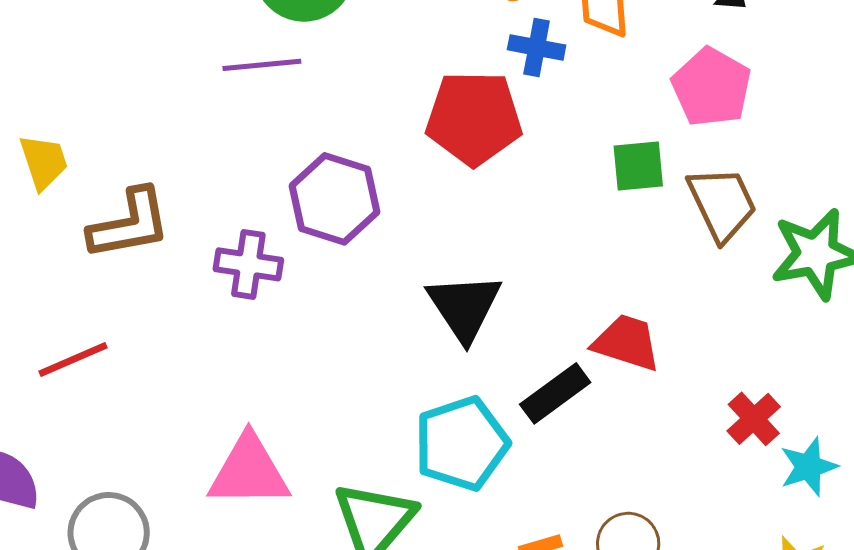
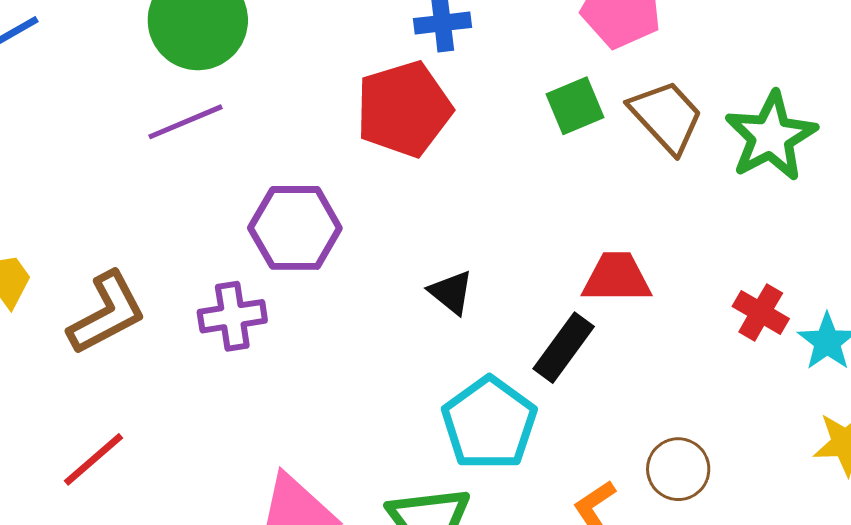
black triangle: (464, 307) -> (451, 292), size x0.6

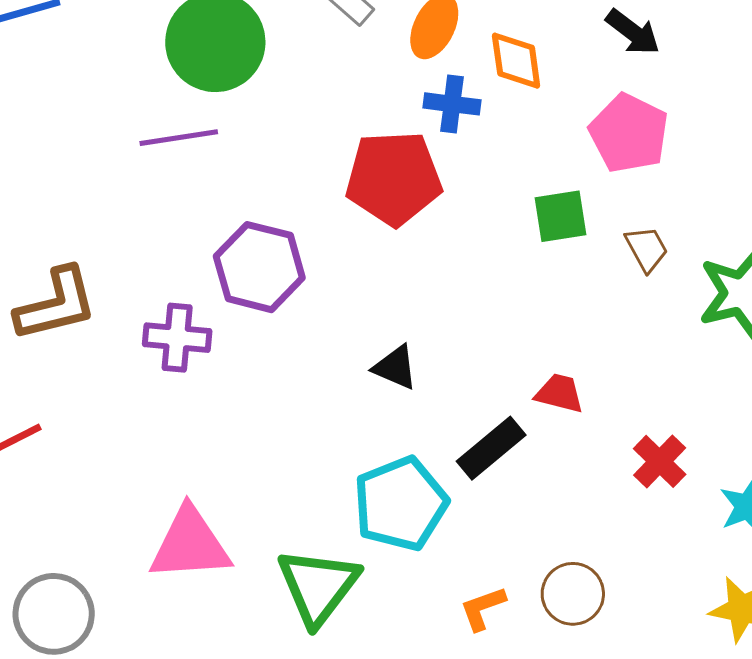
brown trapezoid: (666, 116) -> (647, 249), size x0.6
red trapezoid: (617, 278) -> (559, 393), size x0.7
black triangle: (451, 292) -> (395, 367), turned -30
red cross: (761, 312) -> (660, 461), moved

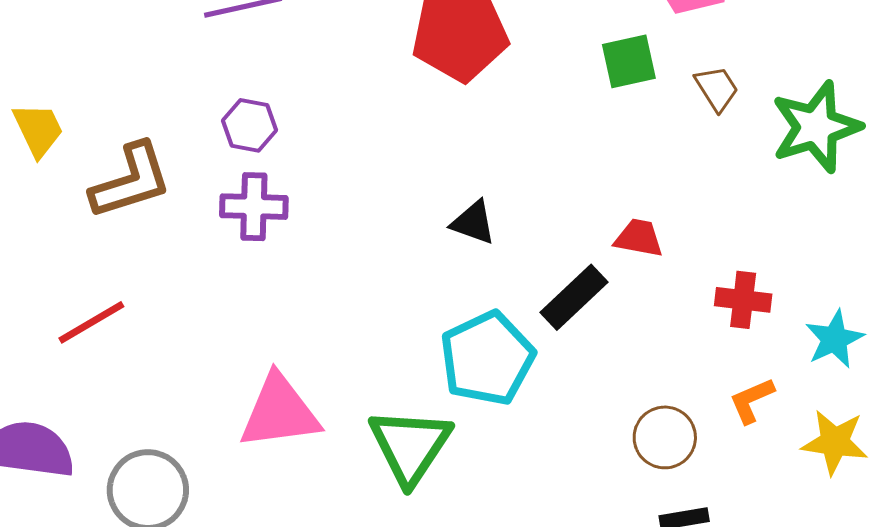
purple hexagon: (259, 267) -> (250, 125), moved, size x0.6
red cross: (660, 461) -> (743, 300), turned -34
orange L-shape: (483, 608) -> (752, 400), moved

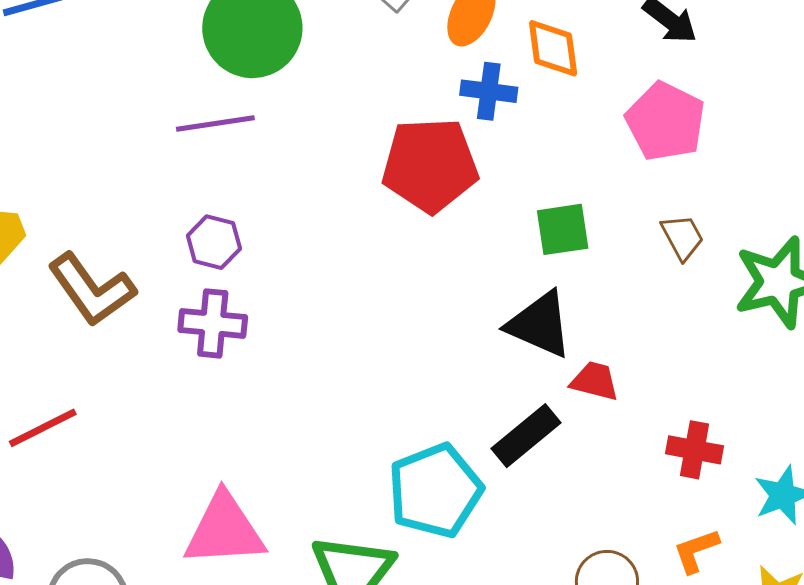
green square: (629, 61) -> (563, 229), moved
brown L-shape: (131, 181) -> (92, 290), turned 68
black triangle: (473, 223) -> (540, 324), moved, size x1.5

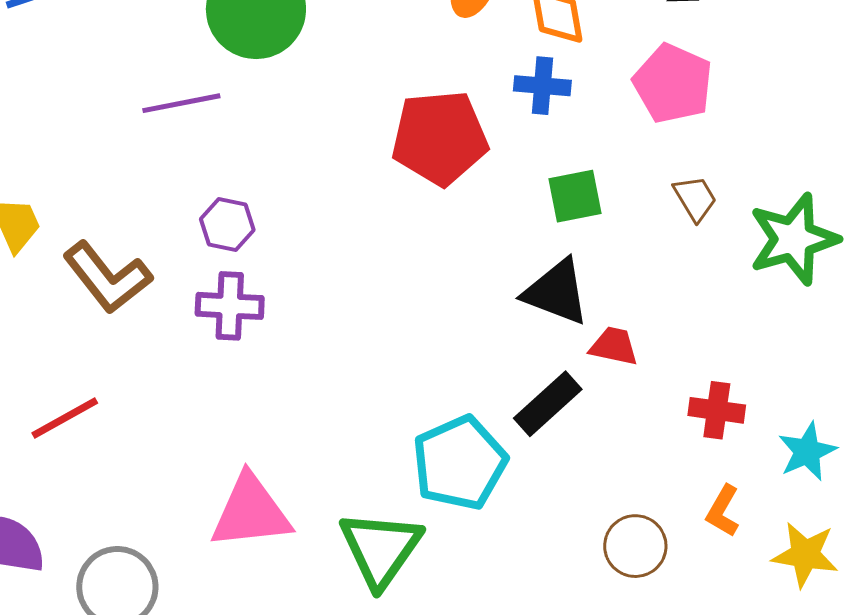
blue cross: (489, 91) -> (542, 86), moved
purple line: (215, 123) -> (181, 103), moved
orange L-shape: (696, 551) -> (723, 511), turned -38

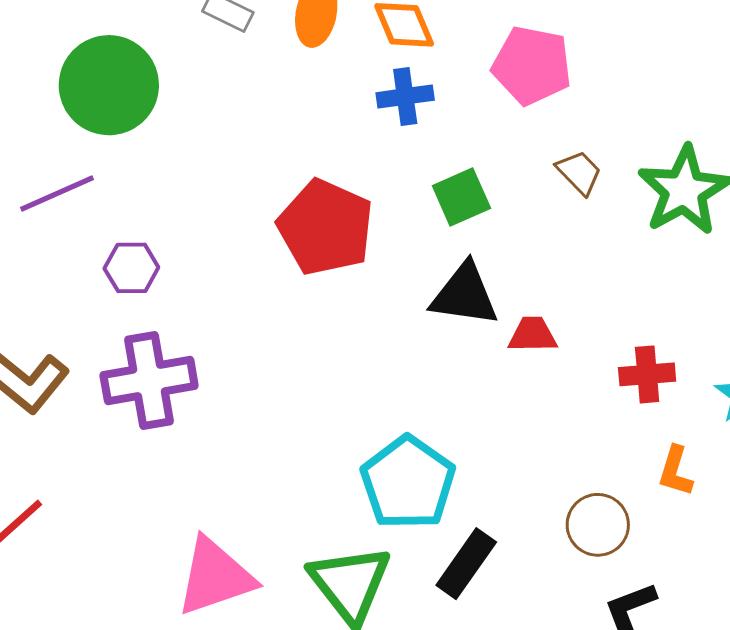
red pentagon: (440, 138) -> (325, 227), moved, turned -30
purple hexagon: (227, 225) -> (131, 268), moved
purple cross: (230, 306) -> (149, 381), size x1.4
black rectangle: (548, 404) -> (466, 564), moved

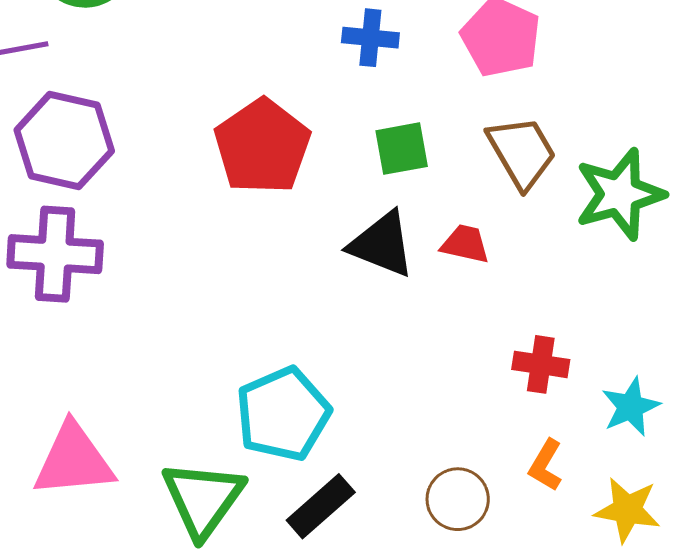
brown trapezoid: (579, 172) -> (522, 152), size x1.6
purple hexagon: (131, 268) -> (64, 140), size x1.8
red trapezoid: (533, 335) -> (465, 244), moved

